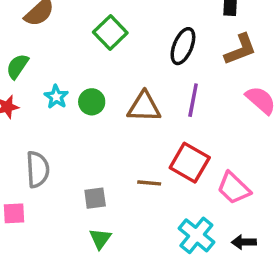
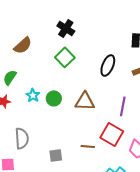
purple line: (193, 100) -> (123, 106), moved

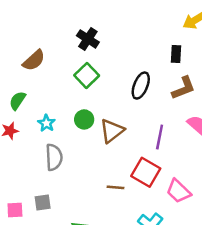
green circle: (54, 98) -> (84, 119), moved
brown triangle: (85, 101) -> (112, 131), turned -40
gray semicircle: (22, 138) -> (54, 157), moved
gray square: (56, 155) -> (43, 202), moved

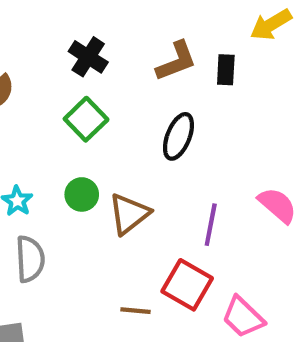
black rectangle: (176, 54) -> (226, 70), moved
brown L-shape: (183, 88) -> (176, 61), moved

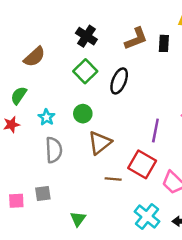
black ellipse: (178, 136) -> (119, 81), moved
brown triangle: (129, 214) -> (100, 143), moved

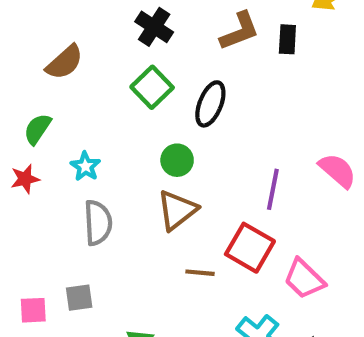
green circle: (83, 114) -> (177, 160), moved

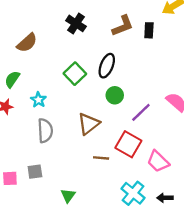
green square: (152, 87) -> (75, 74), moved
green circle: (177, 160) -> (115, 95), moved
purple line: (273, 189) -> (141, 112), turned 35

